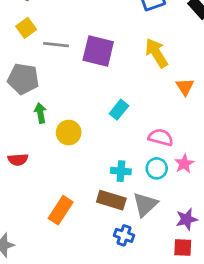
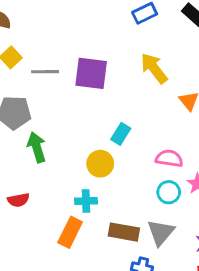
green arrow: (40, 113) -> (37, 147), size x1.4
yellow circle: (69, 133) -> (100, 164), moved
cyan cross: (121, 171) -> (86, 201), moved
orange rectangle: (61, 210) -> (70, 232), moved

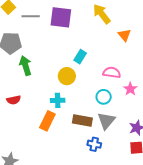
cyan circle: (169, 192) -> (104, 97), moved

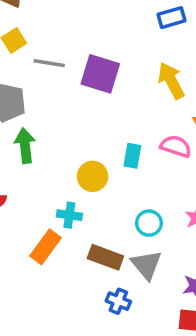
cyan rectangle: (80, 57) -> (132, 156), moved, turned -32
pink semicircle: (112, 73) -> (176, 146), moved
gray triangle: (106, 121) -> (146, 265), turned -30

